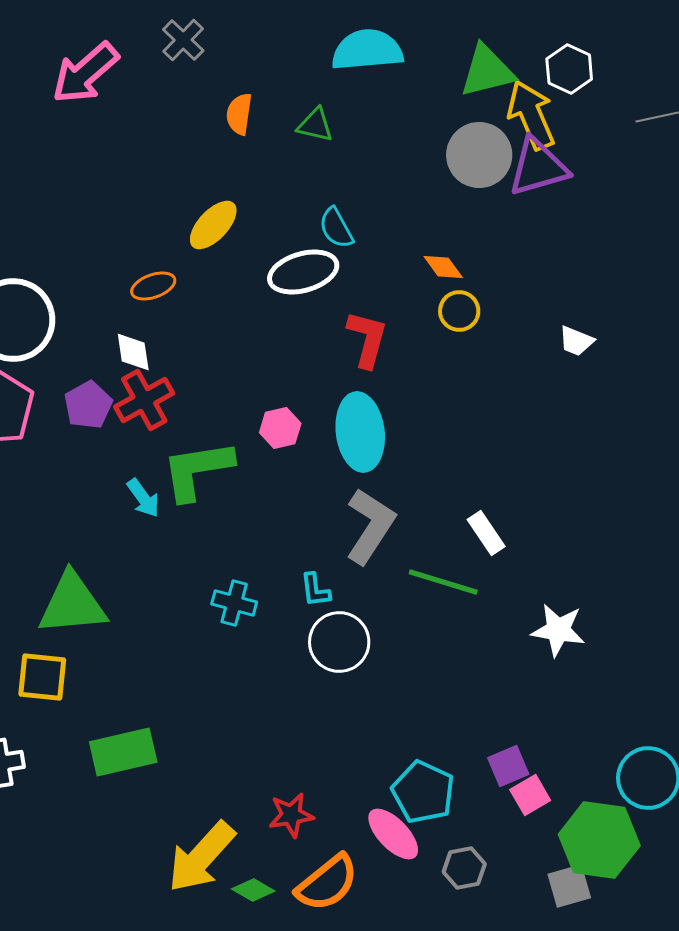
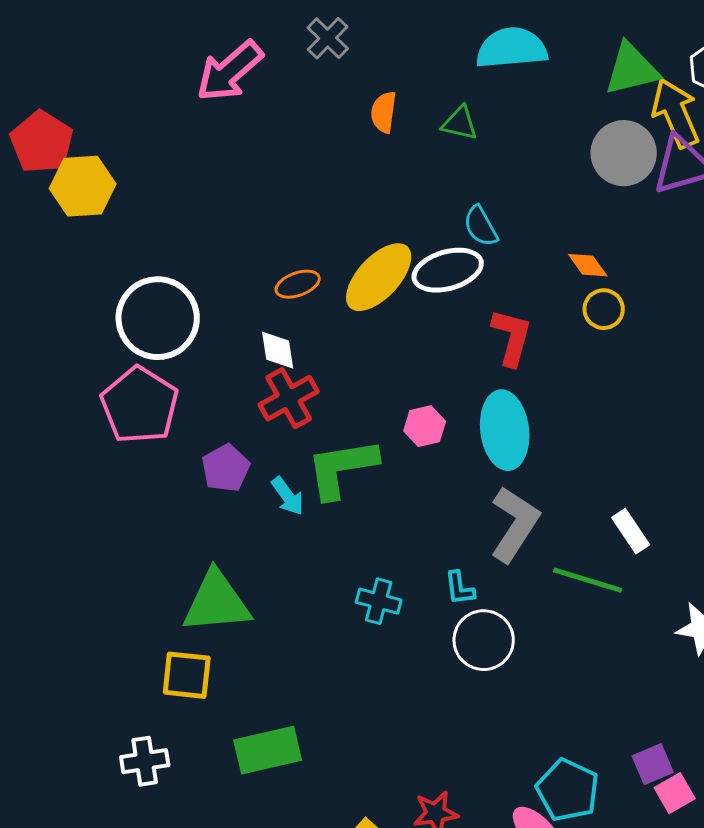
yellow ellipse: (213, 225) -> (379, 277), moved, size x1.4
purple pentagon: (88, 405) -> (226, 468), moved

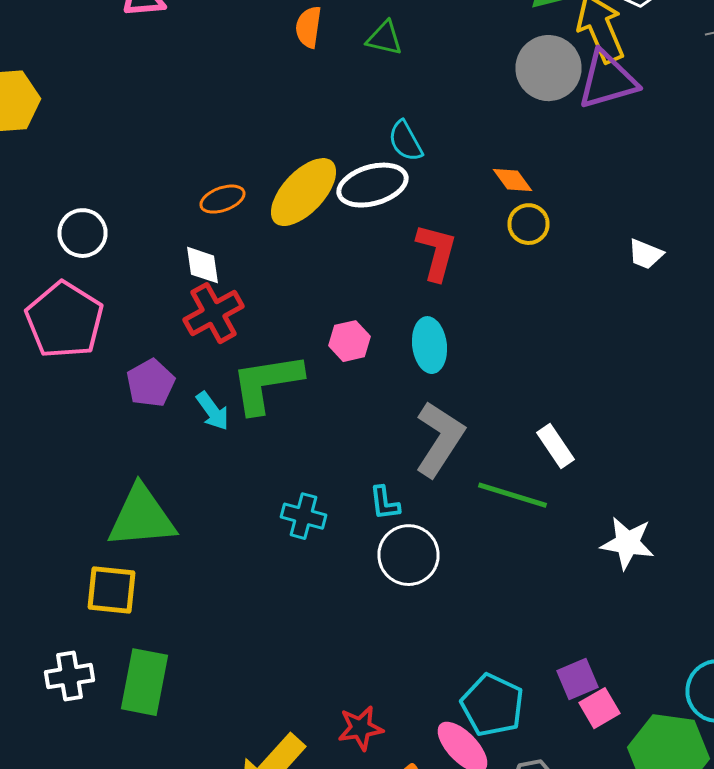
white circle: (158, 318) -> (82, 233), size x0.6
cyan ellipse: (505, 430) -> (430, 345), size x0.7
green rectangle: (268, 750) -> (144, 682), moved, turned -66

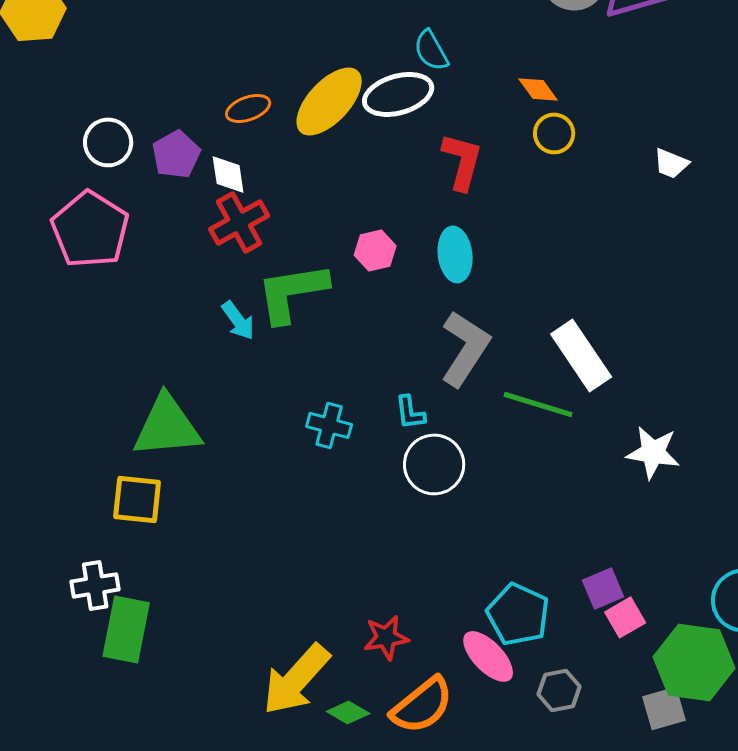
purple pentagon: (150, 383) -> (176, 154), moved
white rectangle: (556, 446) -> (581, 355), size x1.6
green rectangle: (144, 682) -> (126, 629), moved

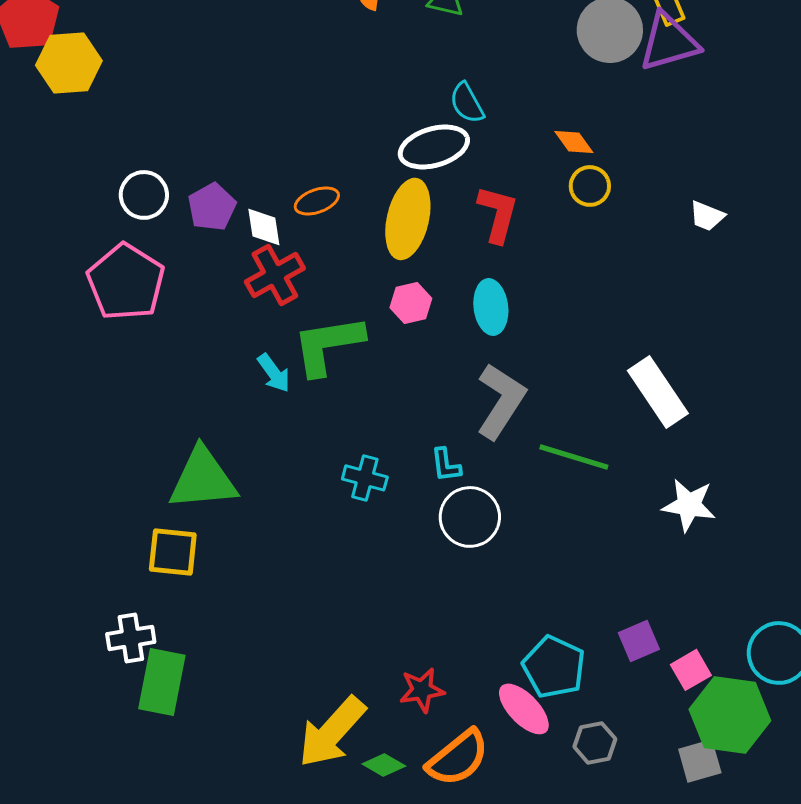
yellow ellipse: (329, 101) -> (408, 219), moved, turned -30
orange ellipse: (248, 108) -> (317, 201), moved
white rectangle: (581, 355) -> (658, 392), moved
pink square: (625, 617) -> (691, 670), moved

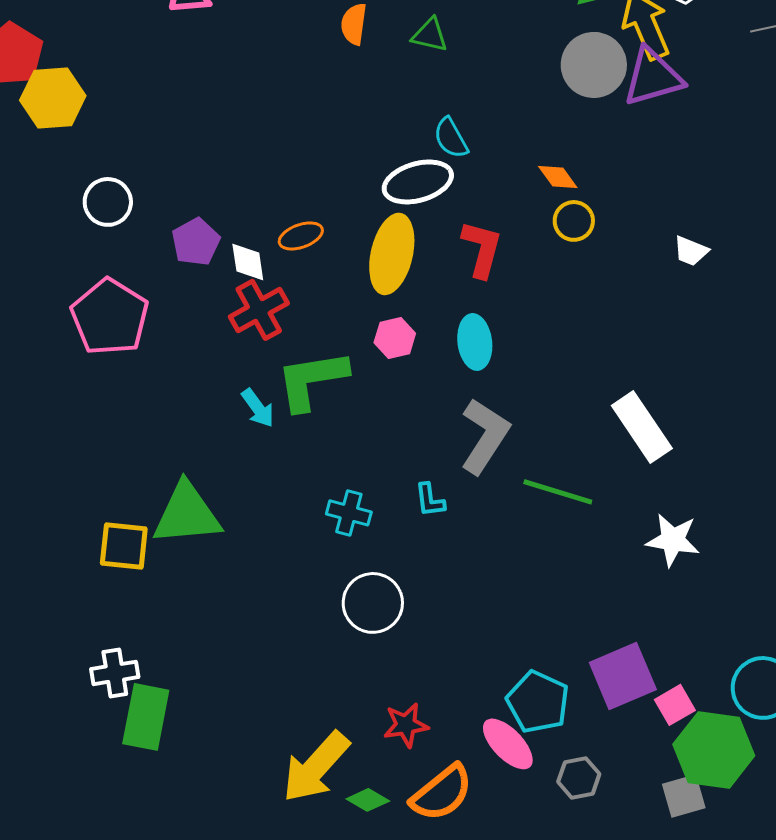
white circle: (144, 195) -> (108, 202), moved
white circle: (470, 517) -> (373, 603), moved
yellow square: (173, 552) -> (124, 546), moved
purple square: (639, 641) -> (623, 676), size x1.6

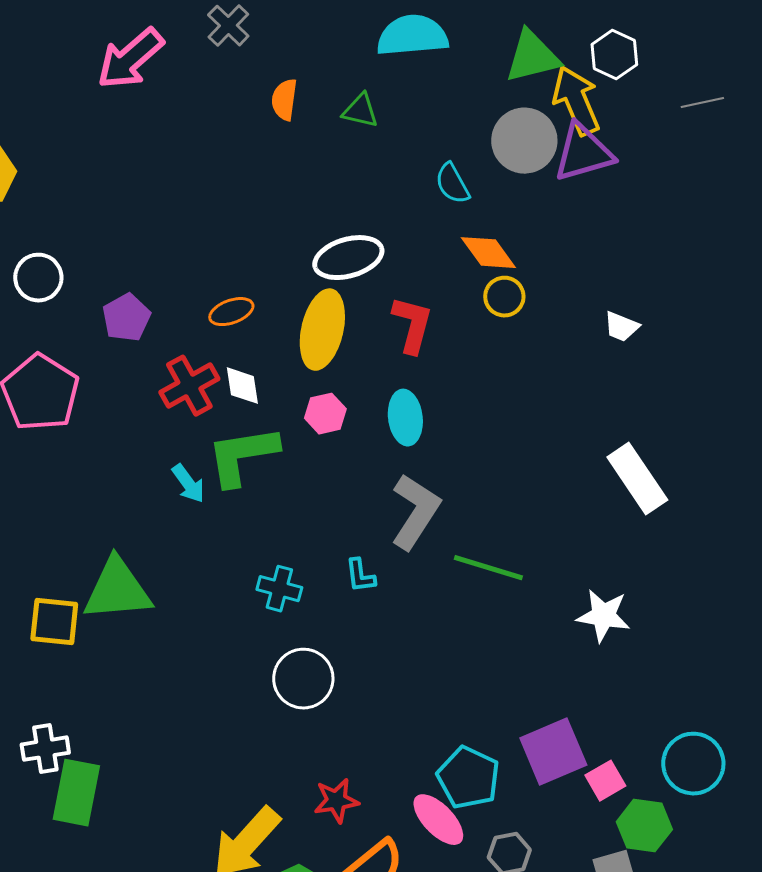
cyan semicircle: (451, 138) -> (452, 184), moved
orange diamond: (558, 177) -> (488, 253), size x1.4
white diamond: (248, 262) -> (242, 386), moved
white rectangle: (642, 427) -> (637, 479), moved
green hexagon: (714, 750) -> (644, 826), size x0.7

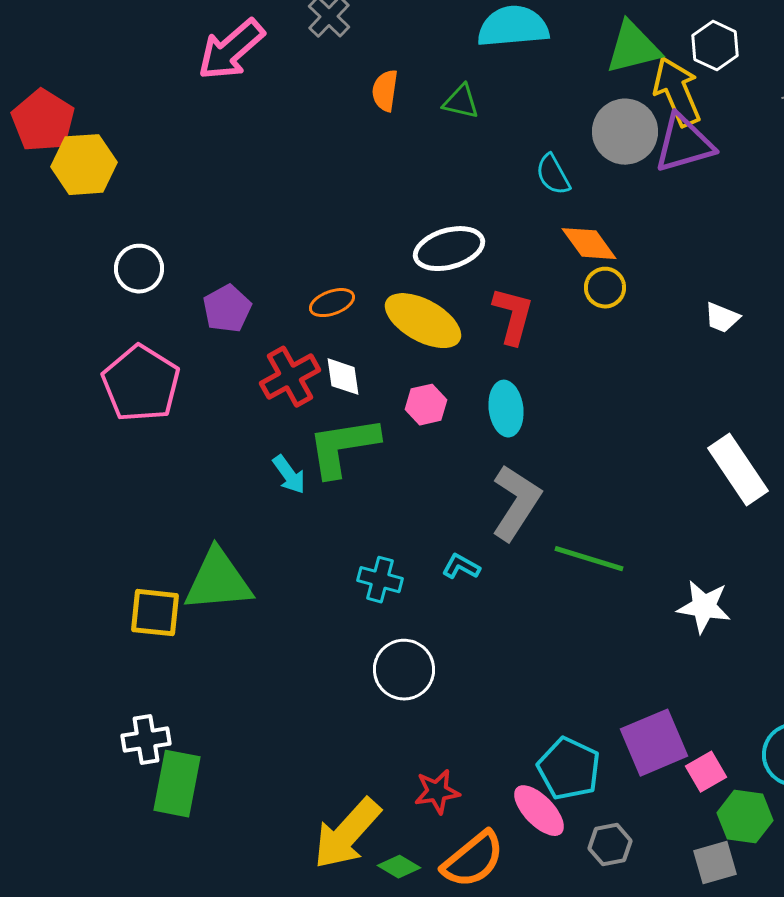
yellow ellipse: (322, 330) -> (423, 321), turned -74
cyan L-shape: (360, 576) -> (461, 567), turned 126

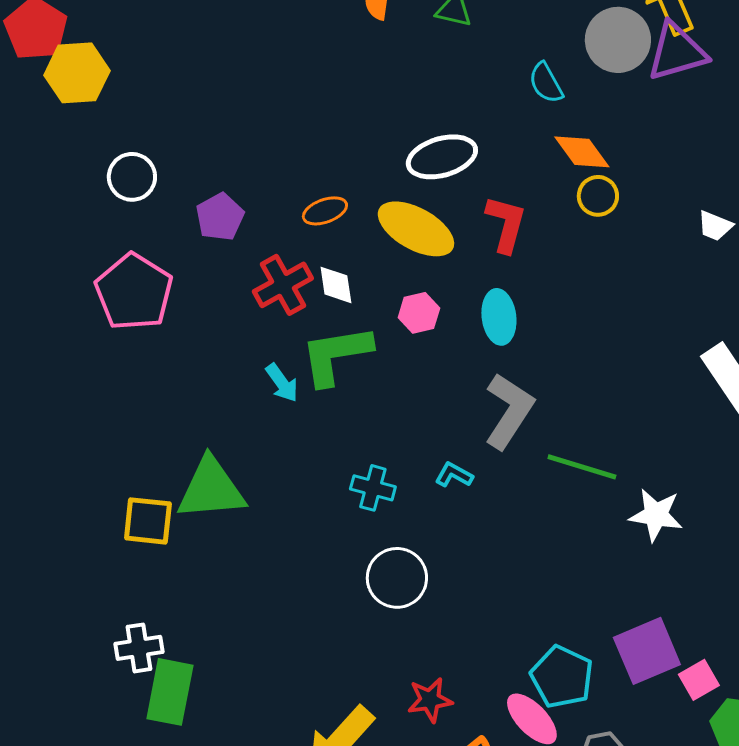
white star: (704, 607) -> (656, 515), moved

